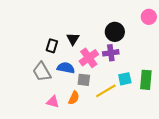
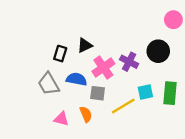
black circle: (115, 32) -> (158, 51), moved
black triangle: (73, 39) -> (85, 45), turned 32
purple cross: (111, 53) -> (129, 62), turned 35
orange semicircle: (74, 98) -> (86, 114), turned -48

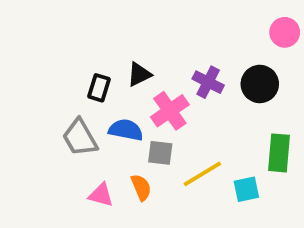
purple cross: (129, 62) -> (208, 82), moved
cyan square: (145, 92) -> (246, 189), moved

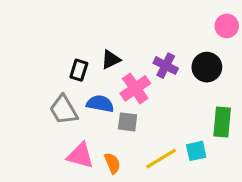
yellow line: (202, 174) -> (161, 159), moved
orange semicircle: (141, 187) -> (112, 163), moved
pink triangle: (101, 195) -> (80, 156), size x1.4

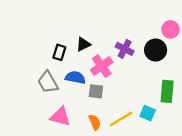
pink circle: (227, 26) -> (170, 29), moved
cyan square: (196, 151) -> (148, 113), turned 35
orange semicircle: (112, 163) -> (95, 122), moved

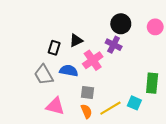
black circle: (156, 50) -> (121, 24), moved
gray square: (96, 91) -> (88, 93), moved

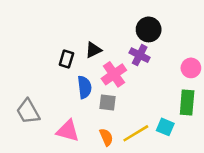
pink circle: (155, 27) -> (191, 68), moved
blue semicircle: (69, 71) -> (84, 87), turned 72
gray trapezoid: (44, 75) -> (28, 112), moved
gray square: (88, 93) -> (108, 103), moved

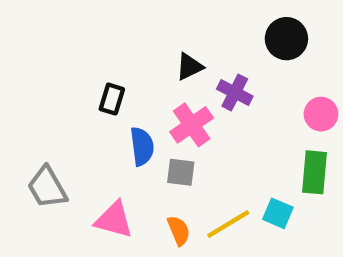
black circle: (149, 29) -> (286, 39), moved
black triangle: (93, 50) -> (189, 67), moved

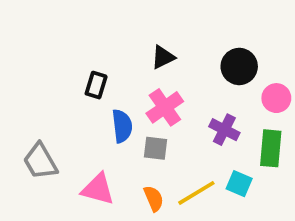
black circle: (286, 39) -> (239, 66), moved
purple cross: (235, 93) -> (224, 130), moved

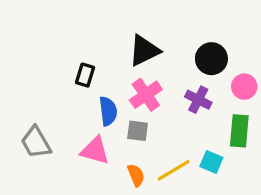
black triangle: (163, 57) -> (144, 50), size x1.5
purple cross: (224, 130) -> (198, 100), moved
pink triangle: (98, 189) -> (95, 151), moved

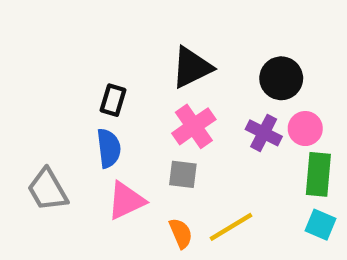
pink circle: (244, 87) -> (305, 129), moved
blue semicircle: (108, 111) -> (109, 148), moved
pink triangle: (95, 151) -> (126, 201), turned -40
cyan square: (211, 162) -> (321, 225), moved

